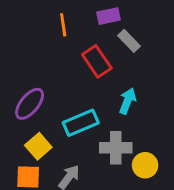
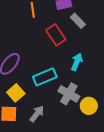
gray cross: (116, 148) -> (69, 94), turned 30

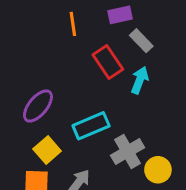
cyan arrow: (77, 62) -> (140, 80), moved
gray cross: (69, 94) -> (128, 152), turned 30

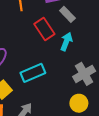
gray cross: (128, 152) -> (84, 74), moved

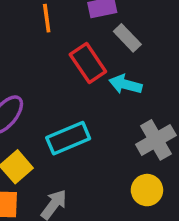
cyan arrow: (66, 42) -> (126, 84), turned -96

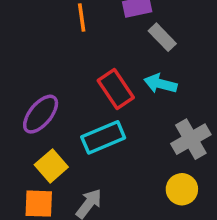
red rectangle: (88, 63) -> (116, 89), moved

